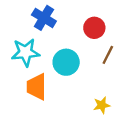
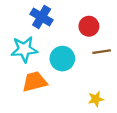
brown line: (108, 55) -> (102, 52), turned 54
orange trapezoid: (37, 87) -> (35, 82), turned 76

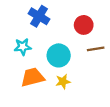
cyan star: (24, 49) -> (23, 47), size x0.7
yellow star: (96, 99) -> (63, 82), moved

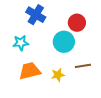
brown line: (96, 49) -> (83, 66), moved
cyan circle: (59, 55) -> (64, 42), moved

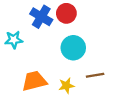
red circle: (77, 23) -> (66, 13), moved
cyan star: (21, 43) -> (14, 40), moved

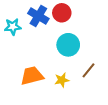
cyan star: (14, 40) -> (13, 27), moved
brown line: (95, 75) -> (88, 70), turned -42

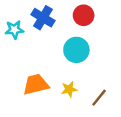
red circle: (62, 13) -> (84, 15), moved
brown line: (88, 70) -> (99, 98), moved

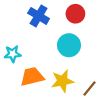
cyan star: (14, 30) -> (13, 54), moved
yellow star: (69, 89) -> (62, 81), size x1.5

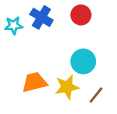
cyan circle: (69, 45) -> (83, 61), moved
cyan star: (13, 54) -> (14, 25), moved

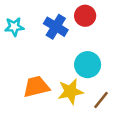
blue cross: (41, 17) -> (56, 27), moved

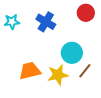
red circle: (85, 16) -> (86, 13), moved
brown line: (101, 100) -> (85, 71), moved

